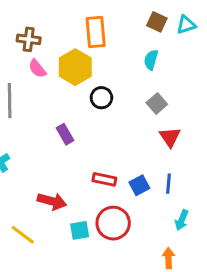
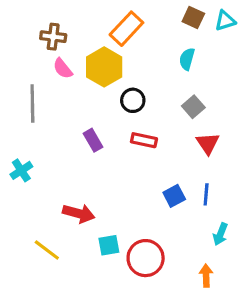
orange rectangle: (96, 32) -> (126, 29), turned 48
red rectangle: (104, 179) -> (144, 140), moved
red circle: (113, 223) -> (146, 258), moved

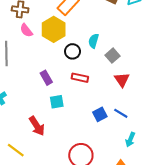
cyan semicircle: (187, 59) -> (94, 41), moved
blue line: (206, 194) -> (121, 113), turned -64
red arrow: (79, 213) -> (37, 126), turned 42
cyan square: (109, 245) -> (57, 102), moved

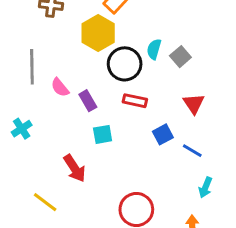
pink semicircle: (26, 30) -> (60, 87), moved
black circle: (73, 51) -> (125, 64), size x1.5
gray square: (112, 56) -> (180, 57), moved
blue square: (100, 114) -> (163, 134), moved

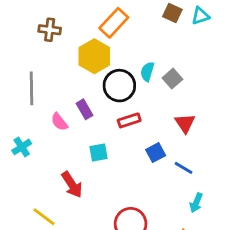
pink semicircle: (60, 87) -> (59, 122), moved
purple rectangle: (88, 101) -> (85, 109), moved
red rectangle: (135, 101) -> (129, 120), turned -30

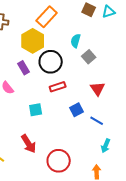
cyan semicircle: (147, 72) -> (76, 41), moved
purple rectangle: (85, 109) -> (24, 68), moved
red arrow: (72, 185) -> (29, 144), moved

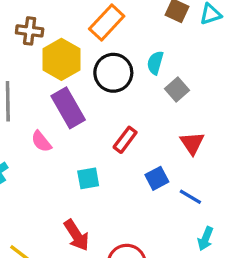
yellow hexagon: (33, 41) -> (61, 59), moved
black circle: (51, 62) -> (113, 73), moved
purple rectangle: (24, 68) -> (68, 108), size x1.6
red rectangle: (58, 87) -> (125, 140), turned -35

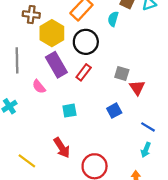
cyan semicircle: (155, 63) -> (113, 19), moved
gray square: (177, 90) -> (122, 73), moved, turned -32
red rectangle: (125, 140) -> (84, 72), moved
blue line: (190, 197) -> (148, 127), moved

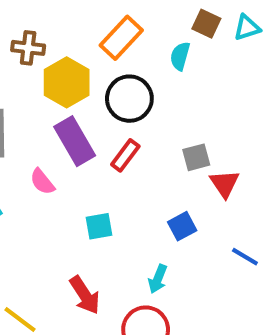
gray square: (122, 73) -> (196, 157), turned -32
cyan arrow: (146, 150) -> (158, 279), moved

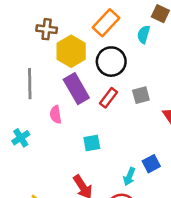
gray square: (196, 157) -> (141, 95), moved
pink semicircle: (42, 182) -> (56, 115), turned 30
blue square: (182, 226) -> (151, 164), moved

